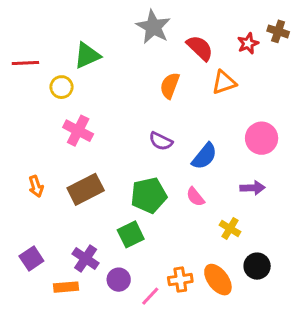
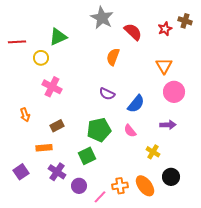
orange triangle: (224, 83) -> (164, 66), moved, turned -42
orange arrow: (36, 186) -> (25, 115), moved
brown rectangle: (86, 189) -> (57, 126), size x0.6
orange rectangle: (66, 287) -> (44, 148), moved

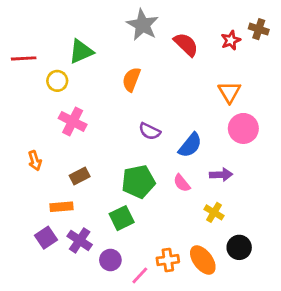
orange semicircle: (113, 57) -> (131, 79), moved
purple arrow: (168, 125) -> (221, 175), moved
purple square: (21, 172) -> (46, 238), moved

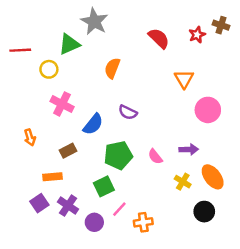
gray star: (143, 25) -> (94, 22), moved
orange triangle: (229, 92) -> (184, 79), moved
blue semicircle: (190, 145) -> (93, 124), moved
orange ellipse: (203, 260) -> (213, 177), moved
pink line: (140, 275) -> (119, 209), moved

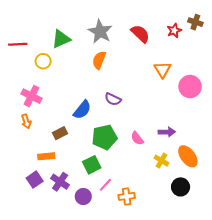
gray star: (94, 22) -> (100, 32), moved
pink cross: (62, 104) -> (31, 96), moved
pink circle: (208, 110) -> (190, 87), moved

